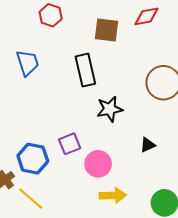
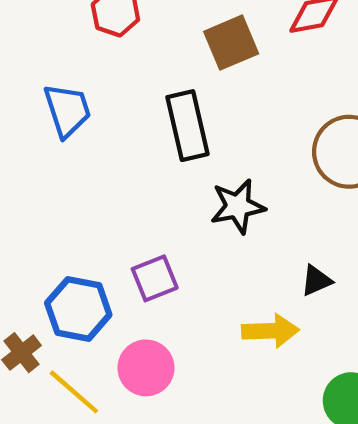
brown square: (106, 30) -> (231, 43), turned -30
pink circle: (98, 164) -> (146, 368), moved
yellow arrow: (113, 195) -> (270, 331), moved

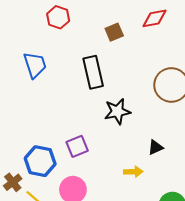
brown square: (231, 43) -> (114, 32), size x0.7
yellow arrow: (270, 331) -> (133, 172), size x0.7

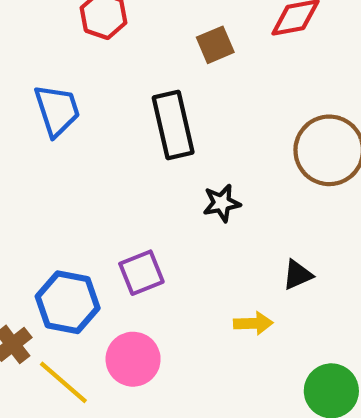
black star: (117, 111) -> (222, 203), size x0.7

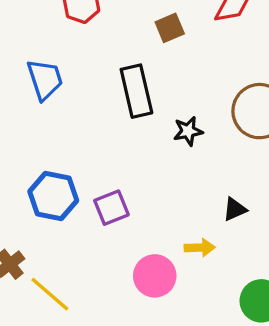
black star: (222, 203) -> (188, 131), moved
blue hexagon: (68, 302) -> (53, 196), moved
pink circle: (133, 359) -> (155, 276), moved

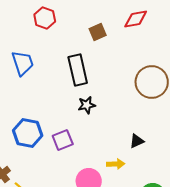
black star: (188, 131) -> (87, 105), moved

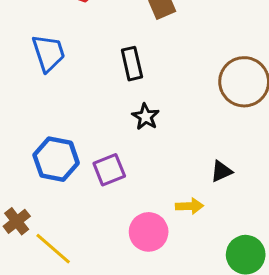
black rectangle: (78, 70) -> (132, 64), size x0.7
black star: (87, 105) -> (146, 117), turned -30

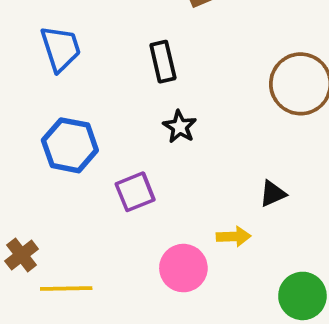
blue hexagon: (56, 159) -> (70, 145), moved
yellow line: (53, 249) -> (66, 289), turned -42

